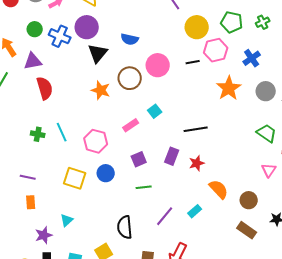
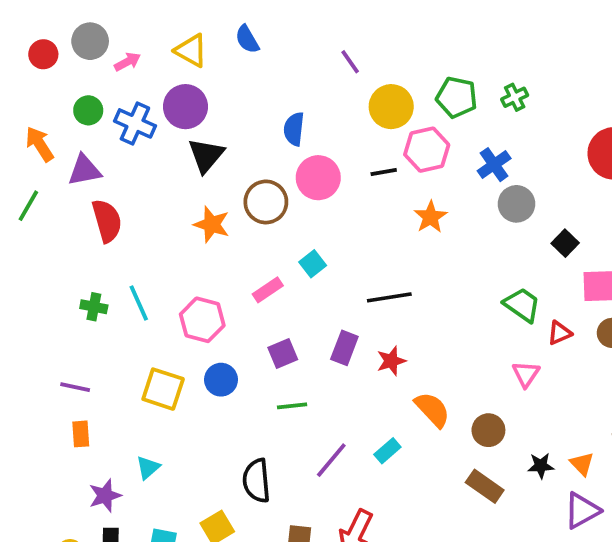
blue semicircle: (130, 39) -> (294, 129), moved, turned 84
orange star: (229, 88) -> (430, 217), moved, size x0.7
gray circle: (266, 91) -> (516, 204), moved

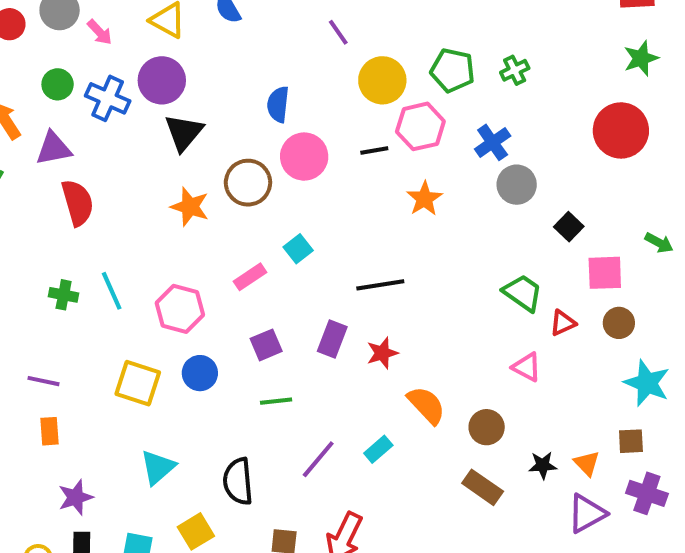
pink arrow: (127, 62) -> (100, 32), turned 75
pink triangle: (526, 374) -> (527, 367), turned -36
cyan triangle: (148, 468) -> (158, 467), moved, size x1.4

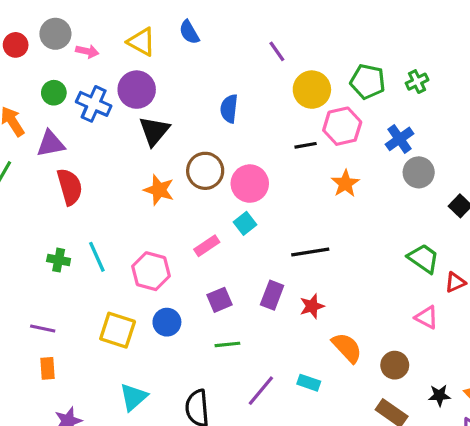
pink arrow: (100, 32) -> (87, 51), turned -35
pink circle: (304, 157) -> (250, 184), moved
cyan rectangle: (378, 449) -> (309, 383), turned 60

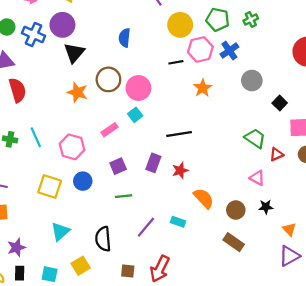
blue cross: (400, 139) -> (229, 51), moved
black star: (439, 395) -> (266, 207), moved

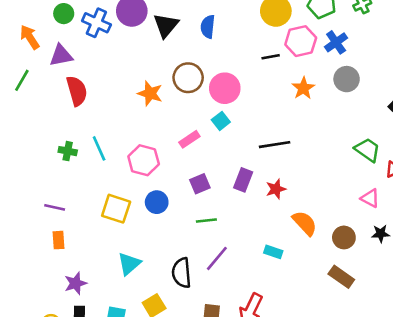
black triangle: (74, 53) -> (166, 25), moved
gray circle: (252, 81) -> (347, 79), moved
purple line: (146, 227) -> (217, 258), moved

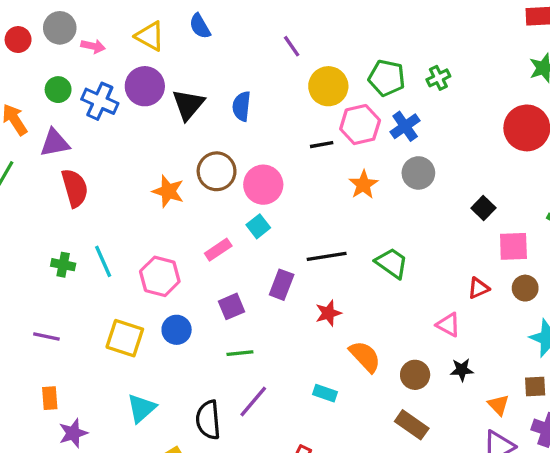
green trapezoid: (367, 150) -> (392, 263), moved
purple rectangle: (243, 180) -> (282, 285), moved
orange rectangle: (58, 240) -> (50, 398), moved

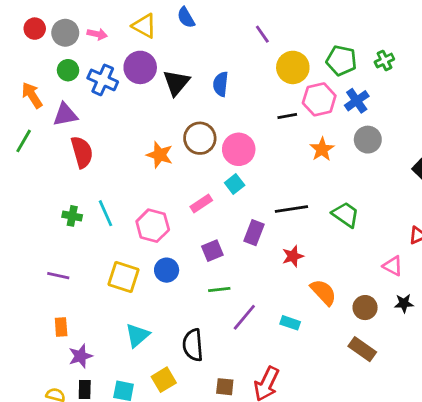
gray circle: (60, 28) -> (65, 33), moved
purple line: (253, 402) -> (244, 317), moved

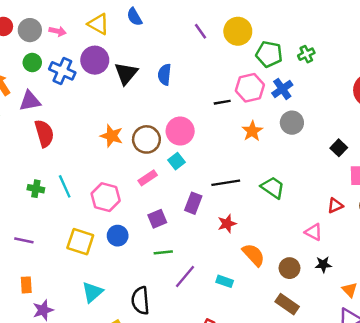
yellow circle: (293, 67) -> (238, 31), moved
brown circle: (200, 138) -> (146, 139), moved

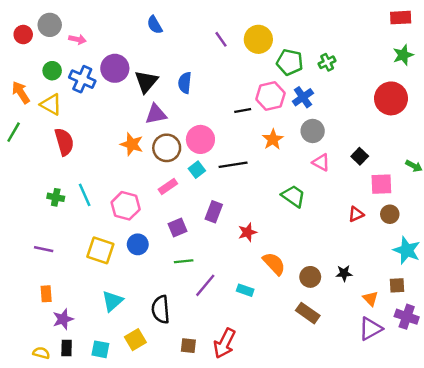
yellow triangle: (98, 24) -> (51, 104), moved
gray circle: (30, 30) -> (50, 25), moved
purple triangle: (30, 101) -> (156, 114), moved
black line: (226, 183) -> (233, 165), moved
pink triangle: (314, 232) -> (321, 162), moved

